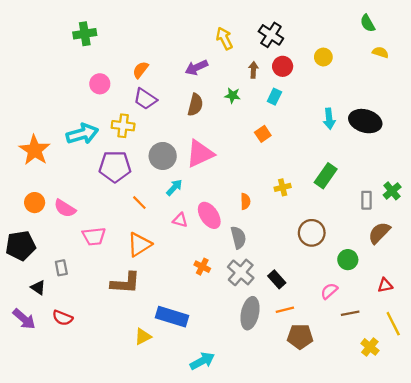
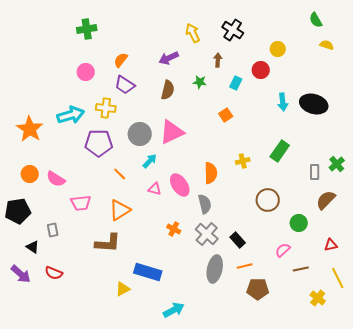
green cross: (85, 34) -> (87, 29), moved
red circle: (283, 66) -> (261, 70), moved
orange semicircle: (245, 201) -> (211, 173), size x1.5

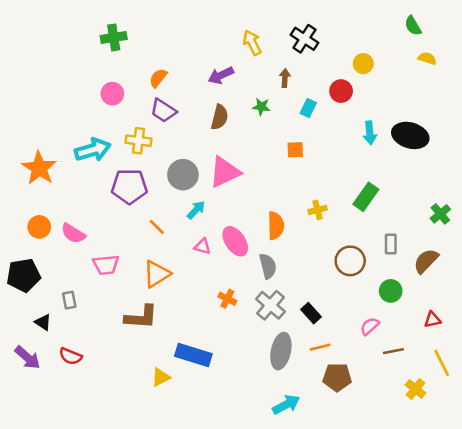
orange square: (226, 115) -> (295, 150), turned 32
gray rectangle: (315, 172) -> (391, 244), moved
cyan arrow: (174, 310) -> (286, 405), moved

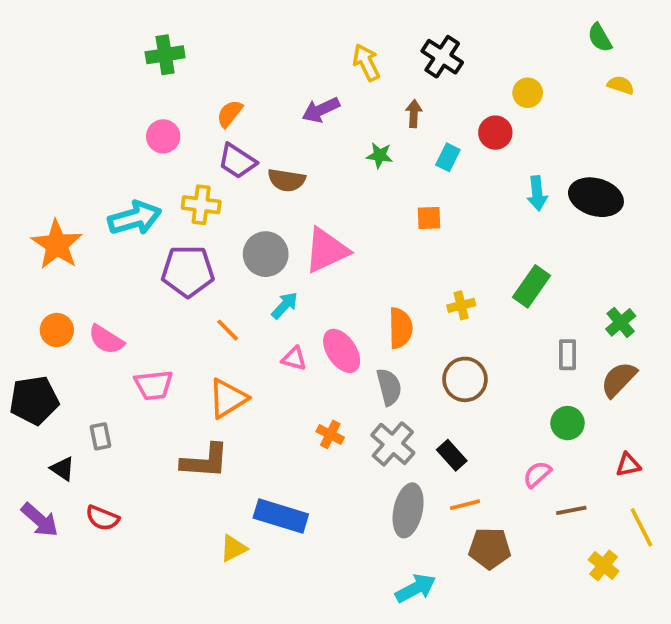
brown semicircle: (220, 117) -> (287, 180), moved, turned 85
green cross: (440, 214) -> (621, 322), moved
brown circle: (350, 261) -> (465, 379), moved

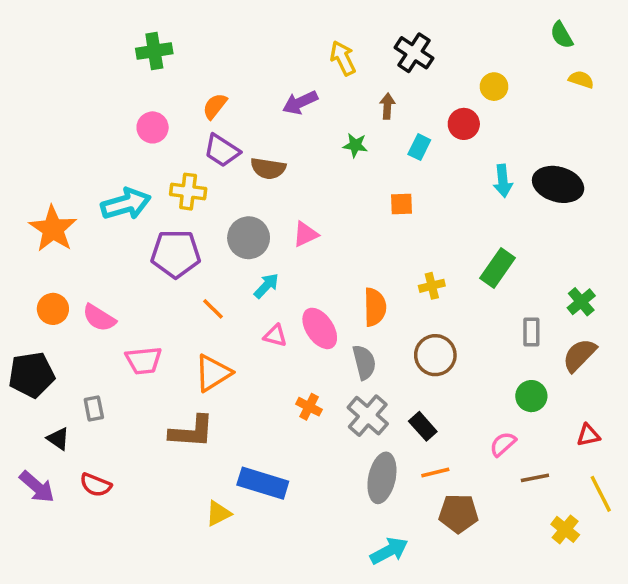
pink triangle: (326, 250) -> (305, 234), size x0.6

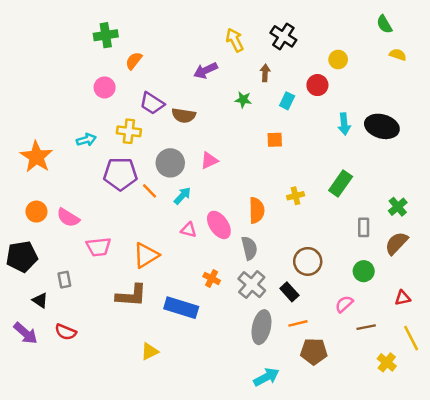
orange semicircle: (215, 106) -> (134, 61), moved
cyan arrow: (126, 204) -> (86, 140), size x0.6
orange line: (213, 309) -> (150, 191), moved
brown circle: (435, 355) -> (308, 261), moved
blue rectangle: (263, 483) -> (181, 308), moved

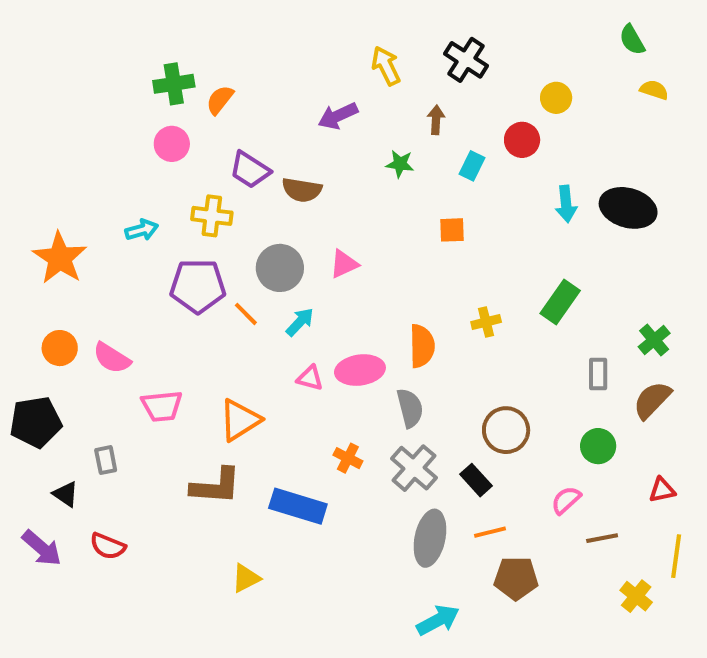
green cross: (106, 35) -> (174, 84), moved
pink ellipse: (219, 225) -> (360, 370), turned -64
yellow line: (411, 338) -> (676, 556), turned 35

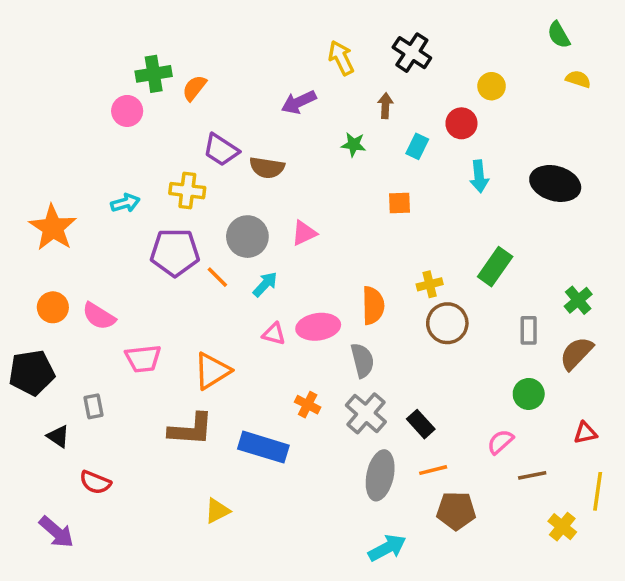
pink circle: (172, 144) -> (127, 111), moved
cyan arrow: (566, 204) -> (479, 176), moved
brown circle: (506, 430) -> (447, 323), moved
purple arrow: (42, 548) -> (56, 532), moved

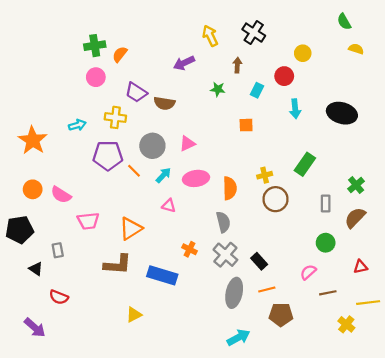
pink circle: (127, 111) -> (96, 77), moved
pink ellipse: (318, 327) -> (196, 178), moved
yellow line: (598, 491) -> (368, 303), turned 75

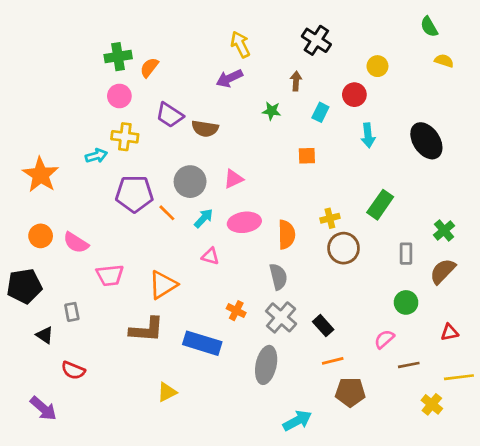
yellow arrow: (210, 36) -> (240, 44), moved
black ellipse: (342, 113) -> (426, 141), turned 40
yellow cross: (115, 117) -> (125, 137), moved
gray ellipse: (234, 293) -> (266, 365), moved

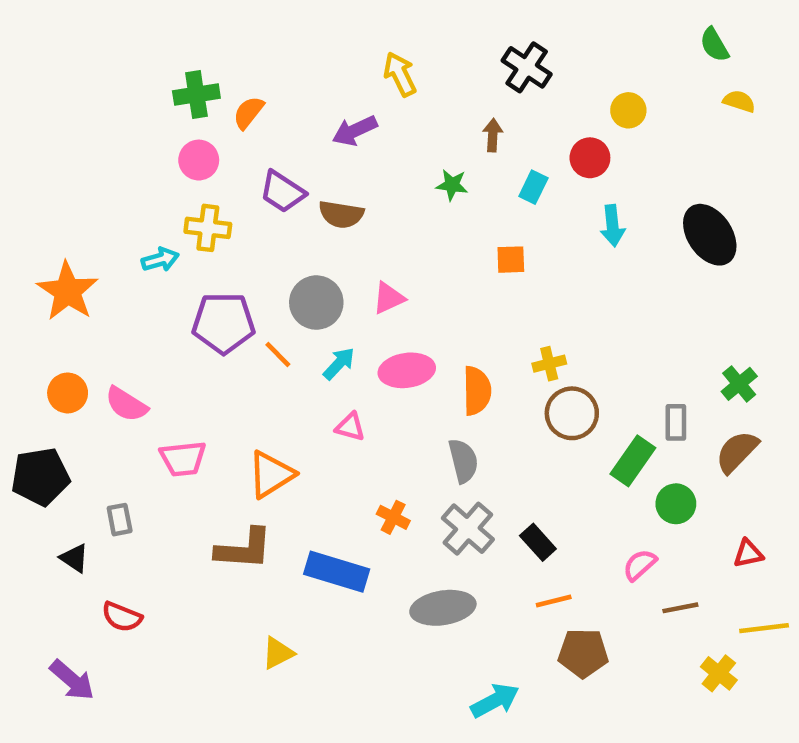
purple arrow: (229, 78) -> (355, 131), moved
green rectangle: (380, 205) -> (633, 461), moved
gray ellipse: (266, 365) -> (443, 608), turned 69

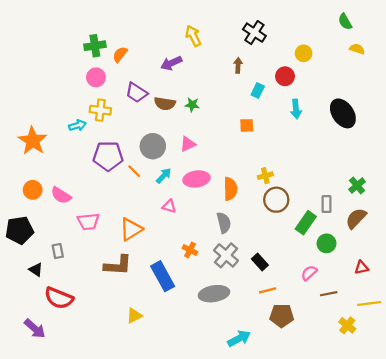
green star: (452, 185) -> (192, 105), moved
blue rectangle: (337, 572) -> (163, 276), turned 44
red semicircle: (122, 617) -> (59, 298), size x1.5

